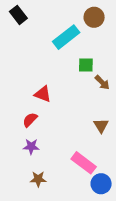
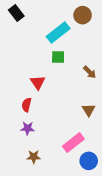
green square: (86, 65) -> (58, 57), moved
red triangle: (43, 94) -> (38, 82), turned 35
red semicircle: (30, 120) -> (26, 105), turned -32
pink rectangle: (84, 163) -> (73, 143), turned -75

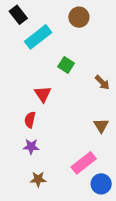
brown circle: (83, 15) -> (79, 17), moved
cyan rectangle: (58, 32) -> (38, 37), moved
green square: (58, 57) -> (66, 65), turned 32

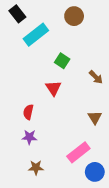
red triangle: (43, 94) -> (53, 88), moved

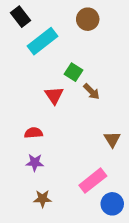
brown arrow: (96, 77) -> (92, 91), moved
red triangle: (53, 88) -> (54, 95), moved
red semicircle: (28, 112) -> (33, 133), turned 72

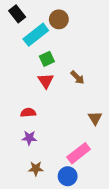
brown circle: (88, 19) -> (59, 19), moved
green square: (73, 72) -> (47, 59), moved, turned 32
blue circle: (112, 204) -> (68, 176), moved

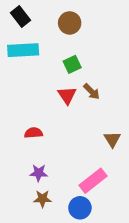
cyan rectangle: (36, 35) -> (23, 50), moved, turned 35
green square: (47, 59) -> (72, 64), moved
red triangle: (46, 81) -> (67, 95), moved
purple star: (29, 138) -> (39, 173), moved

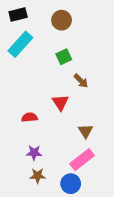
black rectangle: (20, 16) -> (18, 14), turned -66
cyan rectangle: (23, 50) -> (20, 44), turned -45
red triangle: (67, 95) -> (60, 103), moved
brown triangle: (112, 139) -> (86, 131), moved

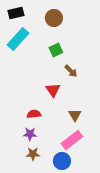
red semicircle: (30, 117) -> (34, 114), moved

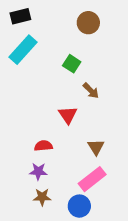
brown circle: (54, 18) -> (88, 23), moved
green square: (56, 50) -> (72, 64), turned -32

